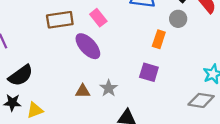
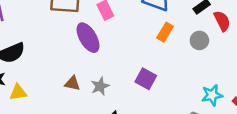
gray circle: (178, 19) -> (199, 40), moved
orange rectangle: (159, 39) -> (165, 32), moved

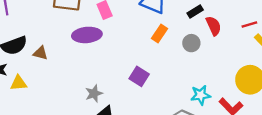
purple ellipse: (88, 38) -> (87, 35), turned -68
brown triangle: (72, 83) -> (40, 53), moved
gray star: (100, 86) -> (94, 94), moved

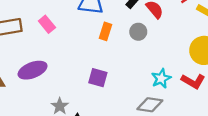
purple ellipse: (87, 35) -> (33, 70), moved

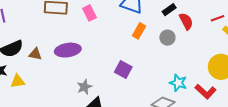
cyan star: (161, 78) -> (178, 83), turned 30

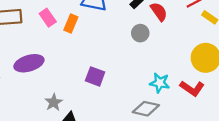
orange rectangle: (139, 31) -> (71, 24), moved

